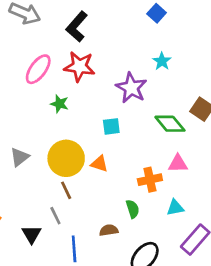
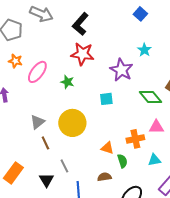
pink ellipse: (38, 69) -> (37, 72), moved
orange triangle: (99, 164) -> (107, 148), moved
brown line: (66, 190) -> (45, 143), moved

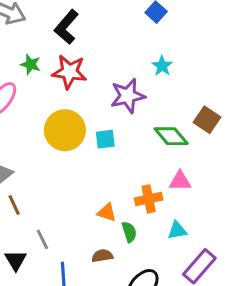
purple star: (121, 70) -> (128, 96), turned 30
green star: (67, 82) -> (31, 64), moved
yellow circle: (72, 123) -> (65, 130), moved

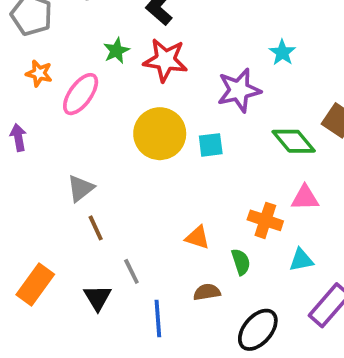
green star: (31, 64) -> (116, 51), turned 30
orange cross: (149, 199) -> (265, 220), turned 30
orange triangle: (107, 212) -> (197, 237), moved

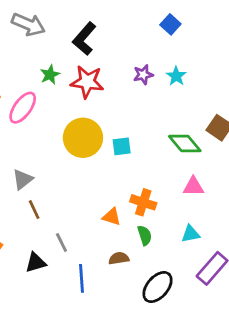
purple star: (239, 90) -> (143, 75), moved, size x0.6
orange cross: (265, 220) -> (143, 202), moved
black triangle: (98, 298) -> (36, 263), turned 45

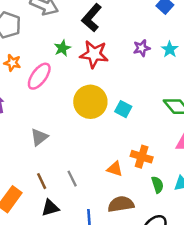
cyan square: (122, 146) -> (123, 109), turned 35
brown line: (34, 210) -> (42, 181), moved
green semicircle: (145, 235) -> (157, 185), moved
gray line: (61, 243) -> (72, 179), moved
brown semicircle: (119, 258) -> (121, 204), size x1.5

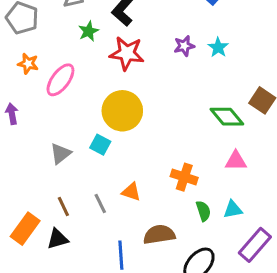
green star: (62, 48) -> (88, 31), moved
cyan square: (123, 109) -> (100, 145), moved
orange triangle: (115, 169) -> (131, 192), moved
black triangle: (50, 208) -> (58, 239), moved

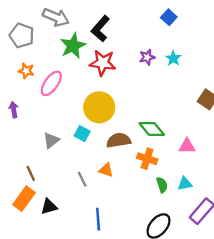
green star: (88, 31) -> (73, 46), size x1.6
green diamond: (227, 117) -> (152, 129), moved
brown line: (63, 207) -> (31, 173), moved
brown semicircle: (159, 235) -> (119, 140), moved

